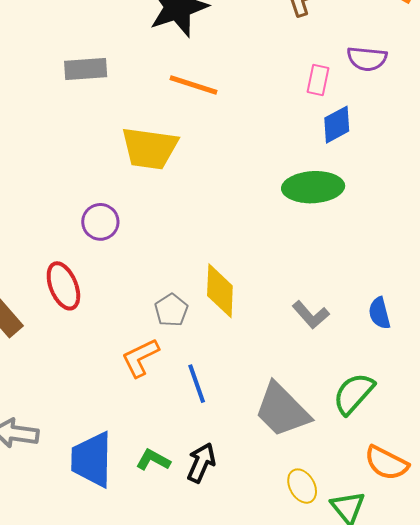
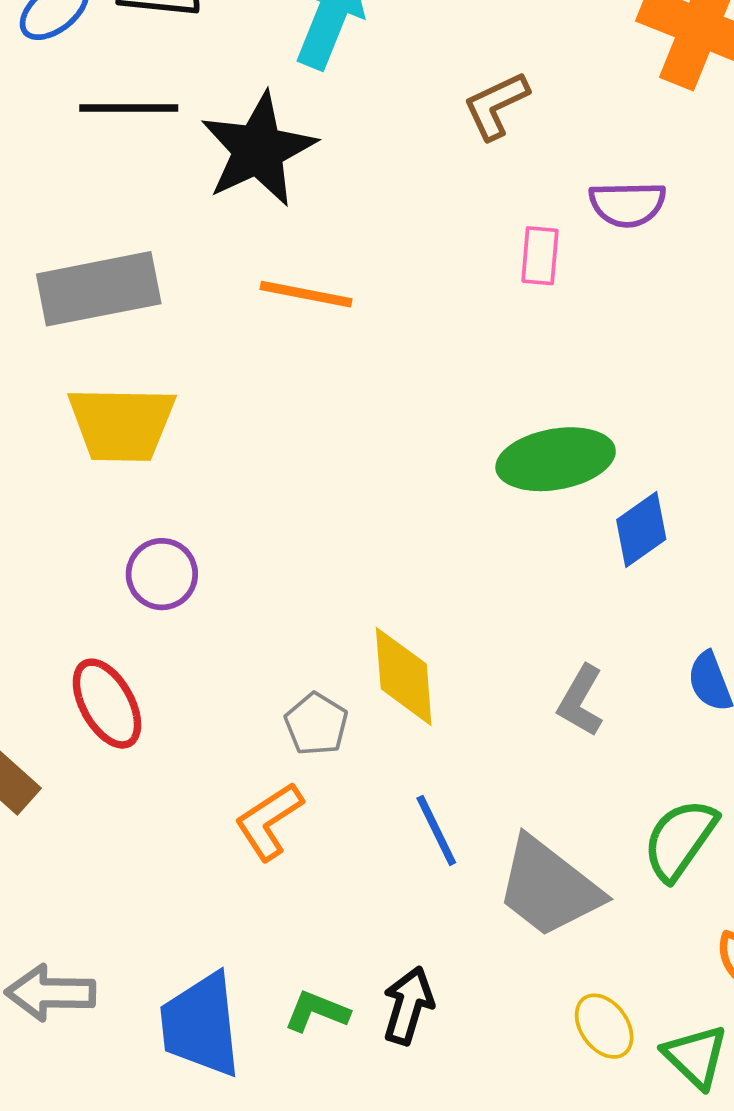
gray rectangle: (86, 69) -> (99, 289), size x1.5
blue diamond: (337, 125) -> (641, 529), moved
yellow trapezoid: (150, 148) -> (122, 424), moved
gray L-shape: (311, 315) -> (581, 701), turned 78
blue line: (197, 384) -> (436, 830), moved

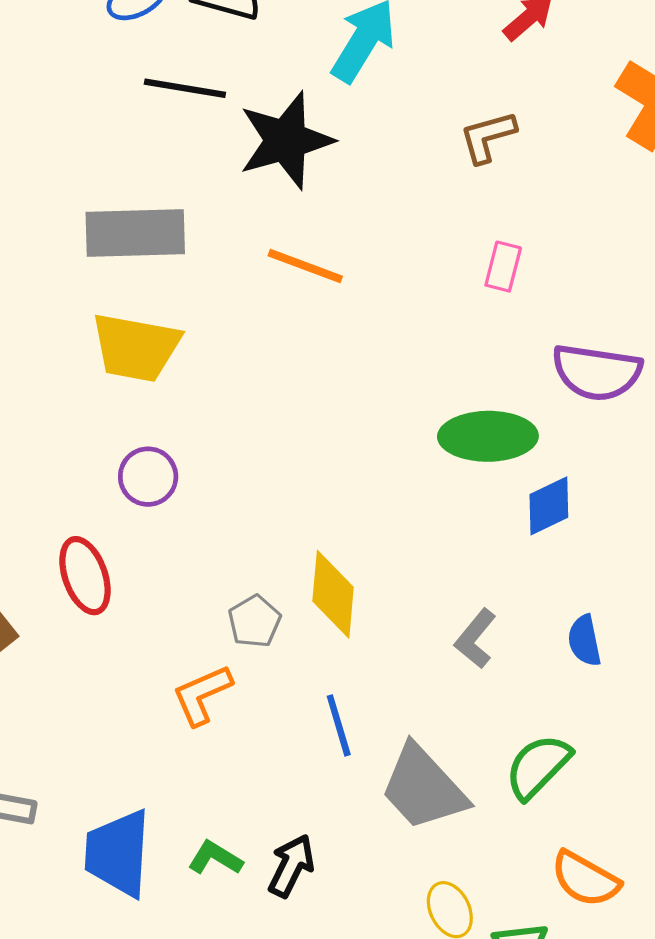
purple semicircle: (627, 204) -> (597, 372), moved, size x1.4

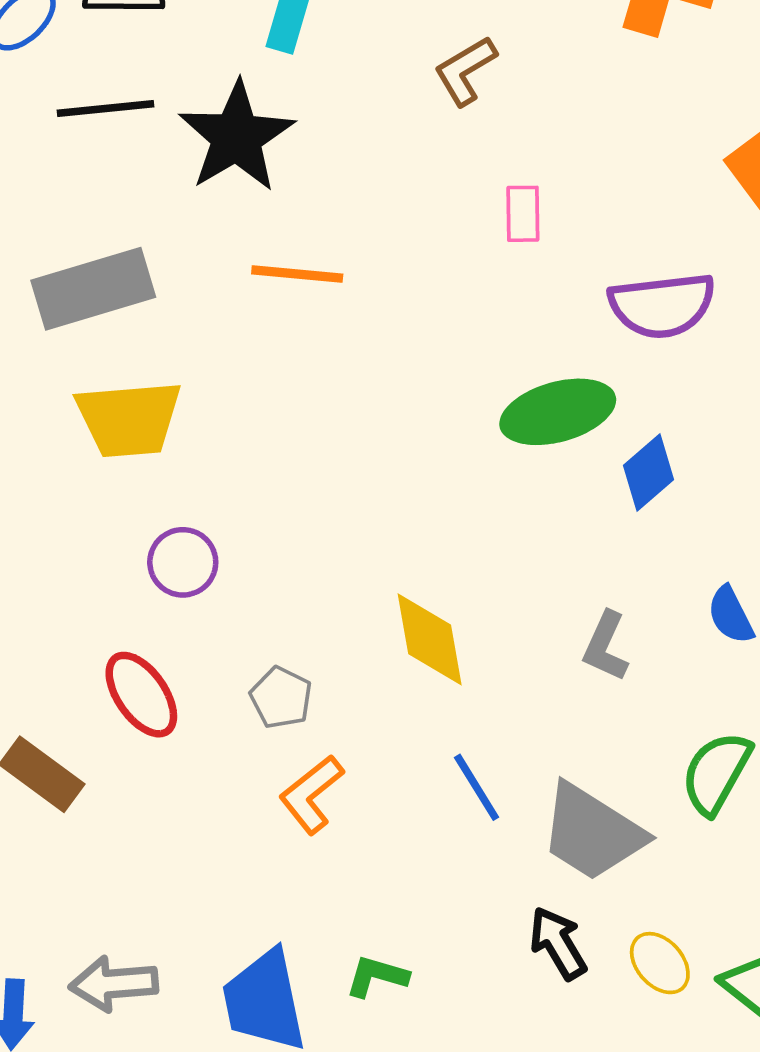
gray pentagon: (254, 621) -> (281, 698), moved
black arrow: (291, 866) -> (558, 943), moved, turned -42

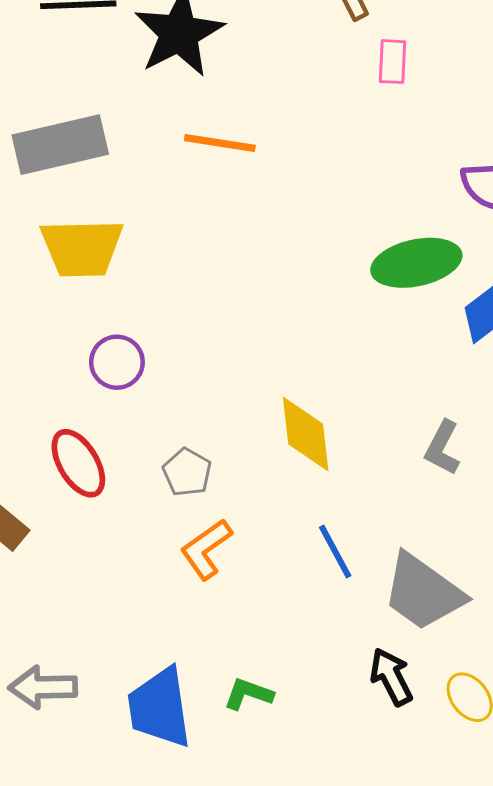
pink rectangle: (523, 214) -> (392, 62), moved

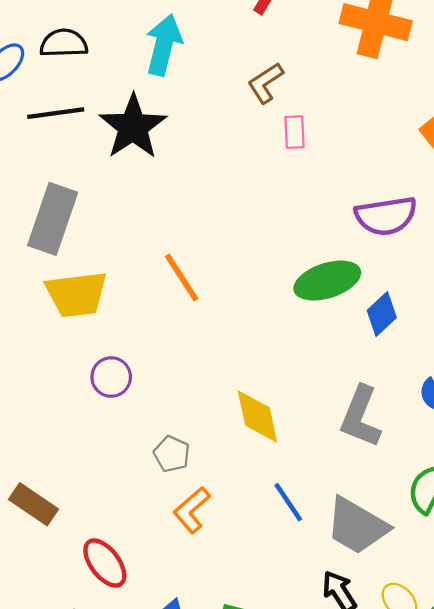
orange line: (220, 143) -> (182, 277), moved, turned 54
gray rectangle: (60, 145) -> (53, 219), turned -52
gray L-shape: (442, 448) -> (361, 417), size x1.5
red ellipse: (78, 463) -> (105, 563), moved

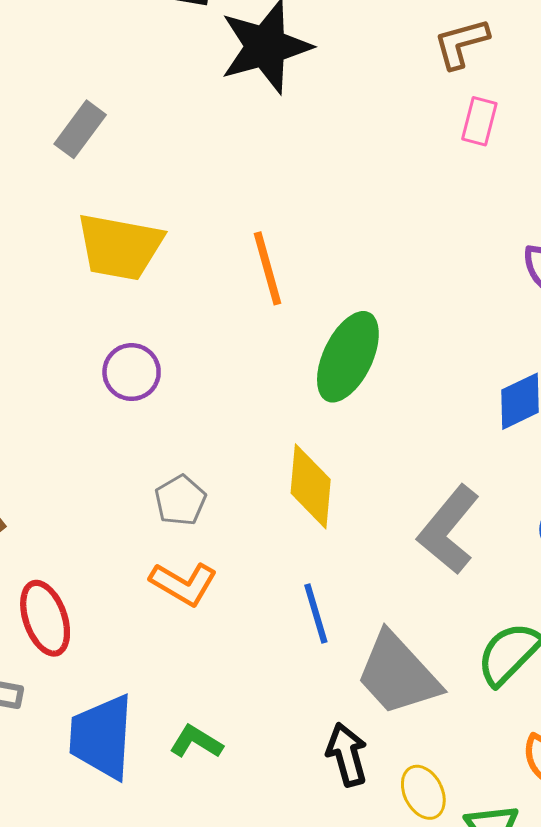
gray rectangle: (53, 219) -> (80, 129), moved, size x0.6
green ellipse: (327, 281) -> (348, 357), moved, turned -64
orange L-shape: (192, 510) -> (184, 584), turned -126

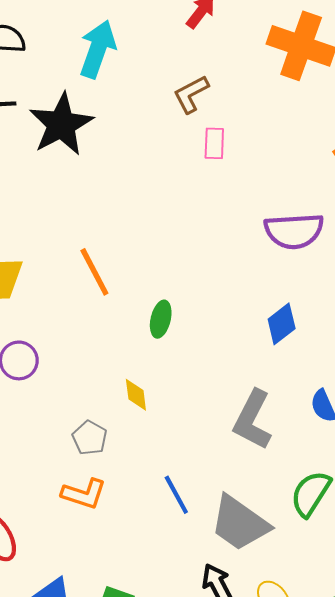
green ellipse: (348, 357) -> (161, 319), size x0.6
yellow diamond: (311, 486) -> (136, 395), moved, size x0.6
gray pentagon: (180, 500) -> (90, 438), moved

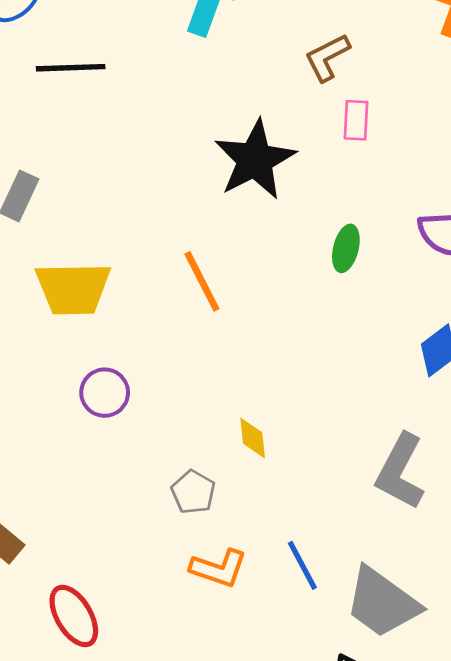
black star: (61, 124) -> (255, 160), moved
green ellipse: (161, 319) -> (346, 248), moved
orange L-shape: (84, 494) -> (219, 568), moved

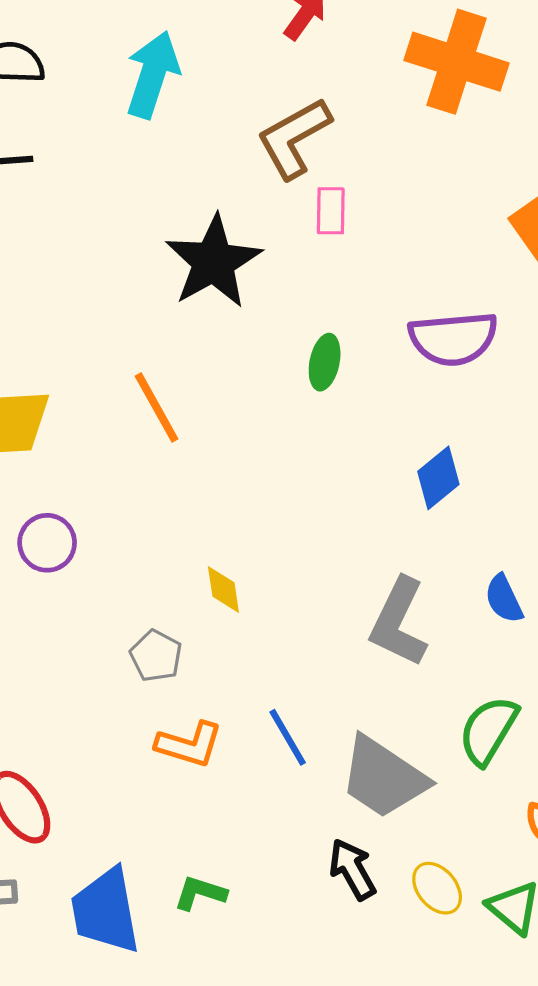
brown L-shape: (327, 57) -> (294, 138), size x1.4

